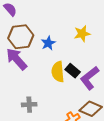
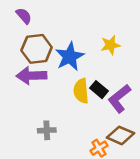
blue star: (48, 43) -> (70, 57), size x1.6
purple arrow: (17, 59) -> (31, 76), turned -50

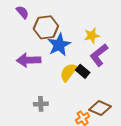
brown hexagon: (37, 49) -> (46, 27), moved
yellow semicircle: (81, 91) -> (68, 72), turned 42
purple L-shape: (119, 99) -> (99, 55), moved

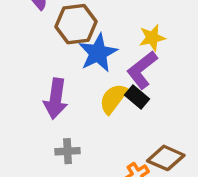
purple L-shape: (99, 55) -> (142, 70), moved
purple arrow: (29, 60) -> (56, 99), moved, turned -80

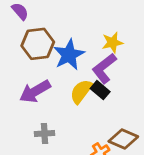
brown hexagon: (76, 24) -> (38, 44), moved
purple arrow: (56, 99) -> (35, 91), turned 52

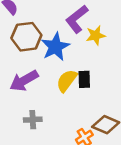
purple L-shape: (104, 68) -> (77, 19), moved
black rectangle: (100, 90) -> (84, 79), turned 48

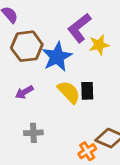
purple arrow: (24, 81) -> (24, 92), size x0.6
yellow semicircle: (67, 81) -> (69, 92), turned 100

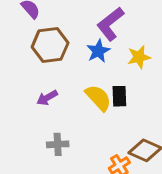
yellow star: (99, 45) -> (139, 57), moved
blue star: (57, 57) -> (98, 51), moved, size x0.7

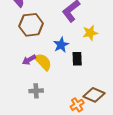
blue star: (98, 51) -> (61, 45), moved
yellow semicircle: (98, 98) -> (43, 62), moved

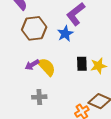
yellow star: (90, 33) -> (98, 66), moved
blue star: (61, 45) -> (65, 34), moved

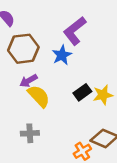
black rectangle: (82, 64) -> (82, 92), turned 56
purple arrow: (32, 65) -> (29, 81), moved

